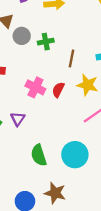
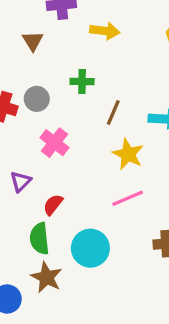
gray circle: (22, 36) -> (37, 99), moved
red semicircle: (58, 90) -> (53, 205), moved
brown star: (55, 193) -> (46, 277), moved

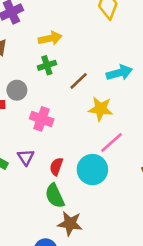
yellow arrow: (105, 31) -> (50, 38), moved
brown line: (113, 112) -> (79, 81), turned 42
cyan circle: (90, 248) -> (92, 170), moved

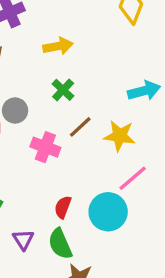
green cross: (47, 65) -> (63, 90), moved, turned -30
brown line: (79, 81) -> (80, 127), moved
purple triangle: (26, 157) -> (23, 240), moved

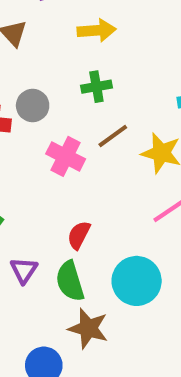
green cross: (63, 90) -> (96, 87), turned 30
cyan circle: (108, 212) -> (137, 281), moved

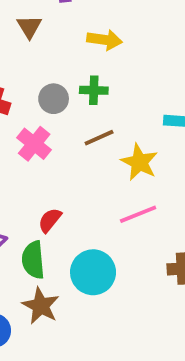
gray circle: (33, 106) -> (54, 99), moved
pink cross: (66, 156) -> (34, 144), moved

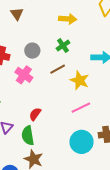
yellow arrow: (105, 40) -> (68, 19), moved
green cross: (94, 90) -> (63, 46), moved, turned -32
cyan circle: (93, 272) -> (82, 142), moved

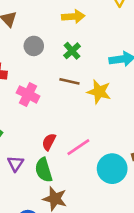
gray circle: (32, 51) -> (34, 46), moved
brown line: (58, 69) -> (69, 81), turned 49
pink line: (81, 108) -> (78, 147), moved

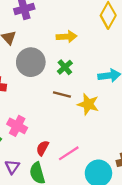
gray circle: (34, 46) -> (31, 62), size x1.6
pink cross: (28, 94) -> (17, 126), moved

